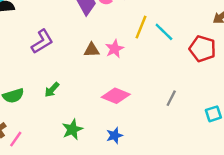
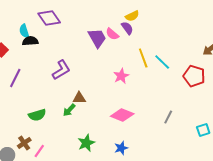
yellow line: (141, 27) -> (143, 58), turned -42
brown triangle: (92, 50) -> (79, 98), moved

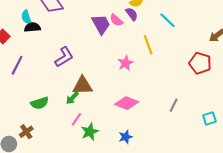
cyan line: (162, 62) -> (167, 20), moved
brown triangle: (79, 98) -> (83, 86), size x1.5
pink line: (39, 151) -> (76, 119), moved

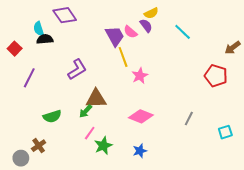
yellow line: (148, 45) -> (123, 57), moved

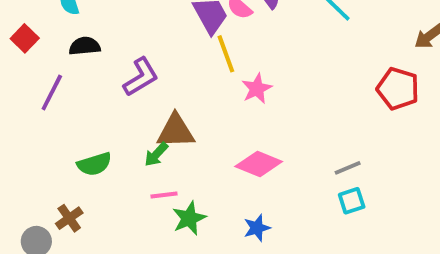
black semicircle: (45, 39) -> (85, 46), moved
gray line: (189, 118) -> (348, 168), turned 40
cyan square: (225, 132) -> (352, 201), moved
pink line: (90, 133) -> (164, 195), turned 48

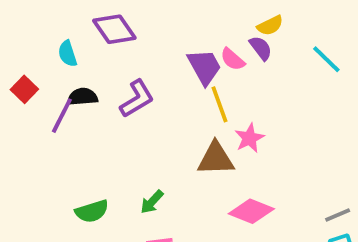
purple L-shape: (141, 77) -> (137, 99), moved
purple line: (52, 92) -> (62, 116), moved
brown triangle: (176, 131) -> (216, 159), moved

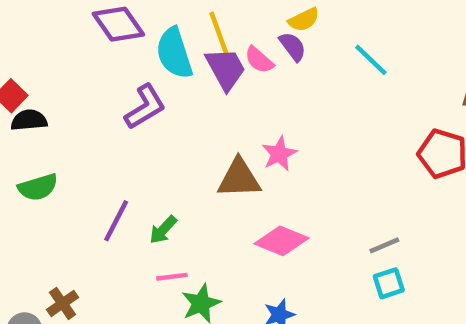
cyan semicircle: (67, 54) -> (174, 53), moved, size x1.6
black semicircle: (82, 97) -> (29, 120), moved
yellow line: (219, 104) -> (219, 33), moved
purple line: (62, 116) -> (116, 221), moved
green semicircle: (92, 211) -> (38, 187), moved

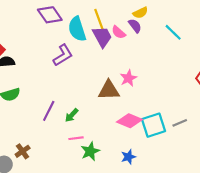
cyan square: (389, 283) -> (153, 125), moved, size x1.6

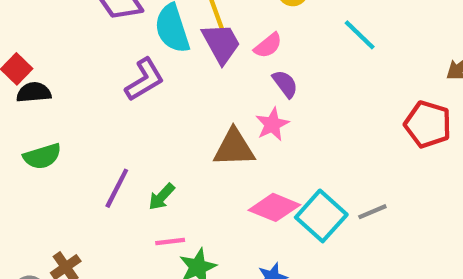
purple semicircle: (135, 26) -> (285, 84), moved
pink semicircle: (119, 32) -> (268, 46), moved, turned -80
cyan square: (153, 125) -> (321, 216), turned -30

